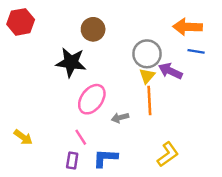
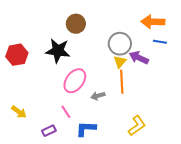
red hexagon: (21, 22) -> (17, 55), moved
purple rectangle: (72, 161) -> (49, 131), moved, turned 56

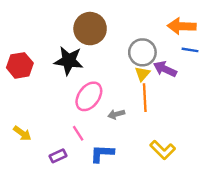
brown circle: (76, 24) -> (90, 29), size x1.4
yellow L-shape: (137, 126) -> (163, 150), turned 80

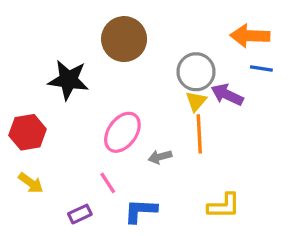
black star: (69, 61) -> (68, 80), moved
red hexagon: (20, 65) -> (28, 132), moved
yellow L-shape: (163, 150) -> (224, 206), turned -45

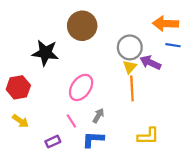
gray arrow: (160, 157) -> (98, 116), moved, turned 136

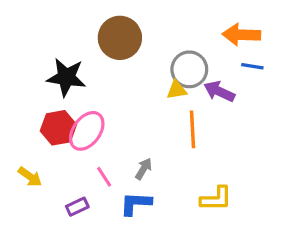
yellow triangle: (130, 67) -> (177, 90), moved, turned 40
red hexagon: (18, 87) -> (58, 128), moved
pink ellipse: (81, 87) -> (87, 131), moved

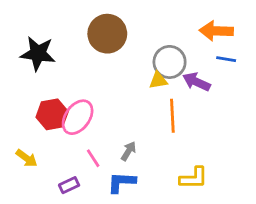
black star: (66, 77) -> (38, 53), moved

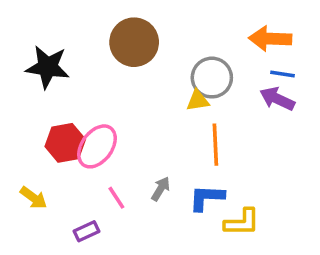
purple arrow: (196, 82) -> (277, 99), moved
blue L-shape: (121, 182) -> (207, 198), moved

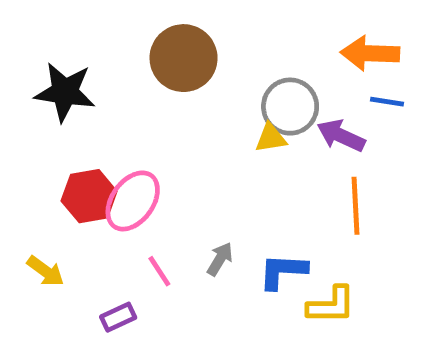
purple arrow: (277, 99) -> (341, 136), moved
orange line: (215, 145) -> (355, 206), moved

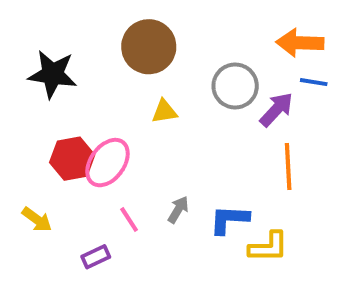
purple arrow: (341, 136) -> (276, 110), turned 108
yellow triangle: (271, 138) -> (164, 112), moved

